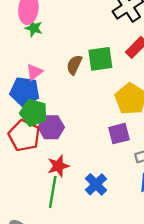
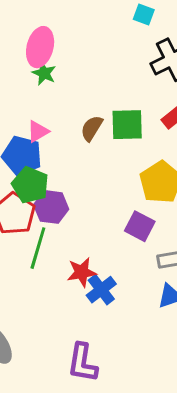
purple square: (119, 134) -> (140, 226), turned 35
red star: (58, 166) -> (82, 272), moved
green line: (53, 192) -> (38, 248), moved

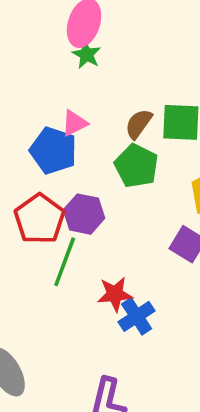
green pentagon: (30, 185) -> (136, 166), moved

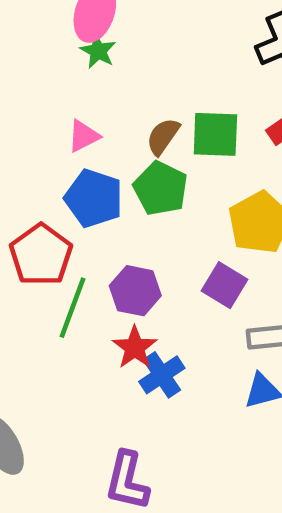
blue pentagon: (53, 151) -> (94, 198), moved
purple hexagon: (84, 214) -> (135, 291), moved
red star: (115, 294) -> (135, 347), turned -30

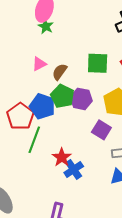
brown semicircle: (163, 136) -> (60, 72), moved
green pentagon: (161, 188) -> (62, 96), moved
blue pentagon: (94, 198) -> (42, 106), moved
purple hexagon: (135, 291) -> (81, 99), moved

